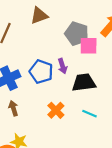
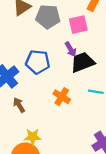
gray pentagon: (77, 34) -> (48, 17), moved
purple arrow: (62, 66) -> (71, 49), moved

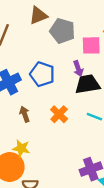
brown arrow: (19, 105) -> (25, 114), moved

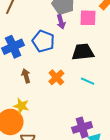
purple arrow: (78, 69) -> (61, 22), moved

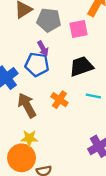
purple arrow: (61, 22) -> (43, 48), moved
brown arrow: (26, 76) -> (27, 105), size x1.6

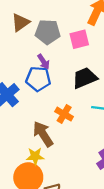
brown arrow: (27, 105) -> (43, 134), moved

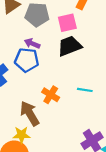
purple arrow: (43, 62) -> (32, 43), turned 144
black trapezoid: (85, 78) -> (70, 46), moved

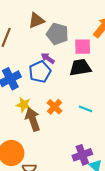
blue pentagon: (27, 60) -> (40, 72), turned 30
yellow star: (22, 135) -> (24, 105), moved

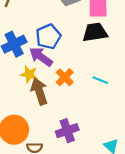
purple arrow: (48, 58) -> (41, 57), moved, size x1.5
purple cross: (82, 155) -> (67, 131), moved

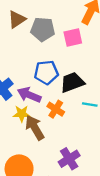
black trapezoid: (95, 32) -> (72, 82), moved
blue pentagon: (48, 37) -> (46, 72), moved, turned 30

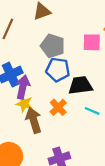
gray pentagon: (43, 29) -> (53, 46), moved
purple arrow: (29, 95) -> (23, 87), moved, turned 65

